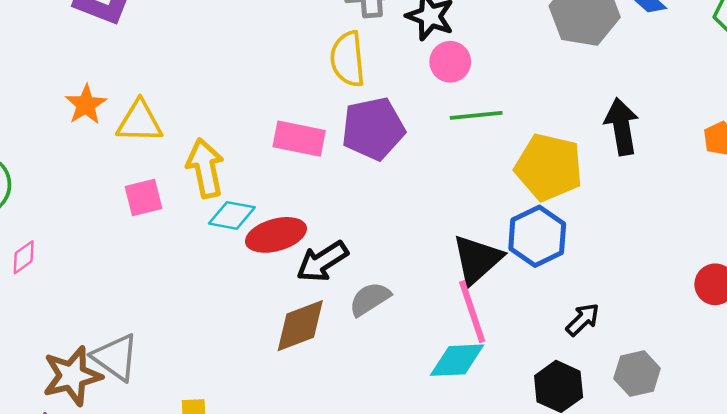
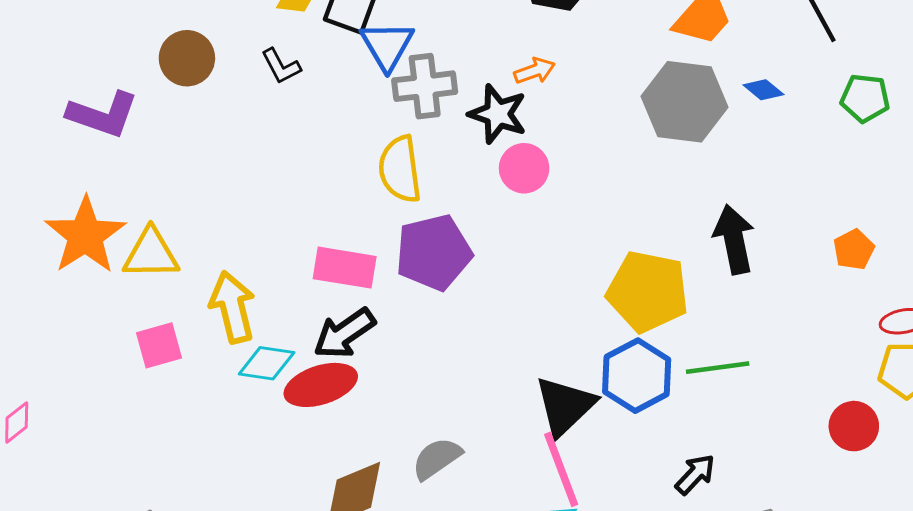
orange star: (86, 105) -> (85, 235), size x1.6
green line: (476, 115) -> (718, 368), moved
black arrow: (322, 262) -> (344, 333), moved

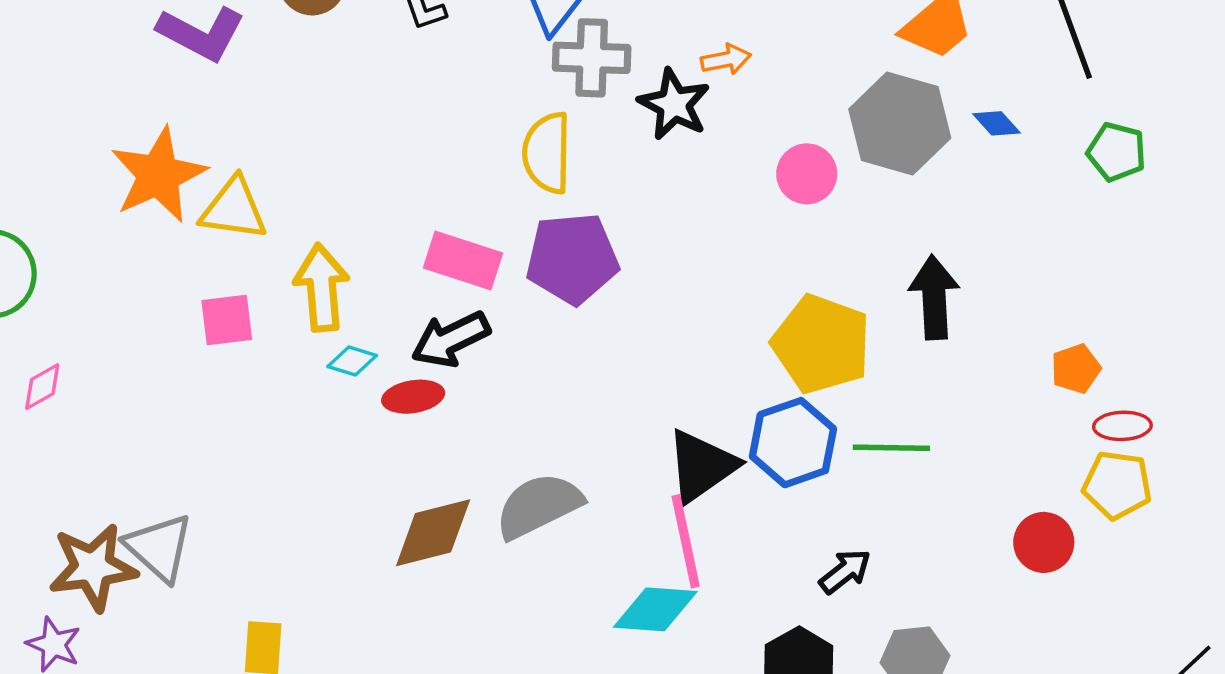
pink circle: (524, 168) -> (807, 174), moved
orange pentagon: (854, 250) -> (1076, 369), moved
cyan diamond: (267, 363) -> (352, 361), size x0.7
red ellipse: (321, 385) -> (413, 397), size x0.7
gray semicircle: (437, 458) -> (539, 506), size x1.4

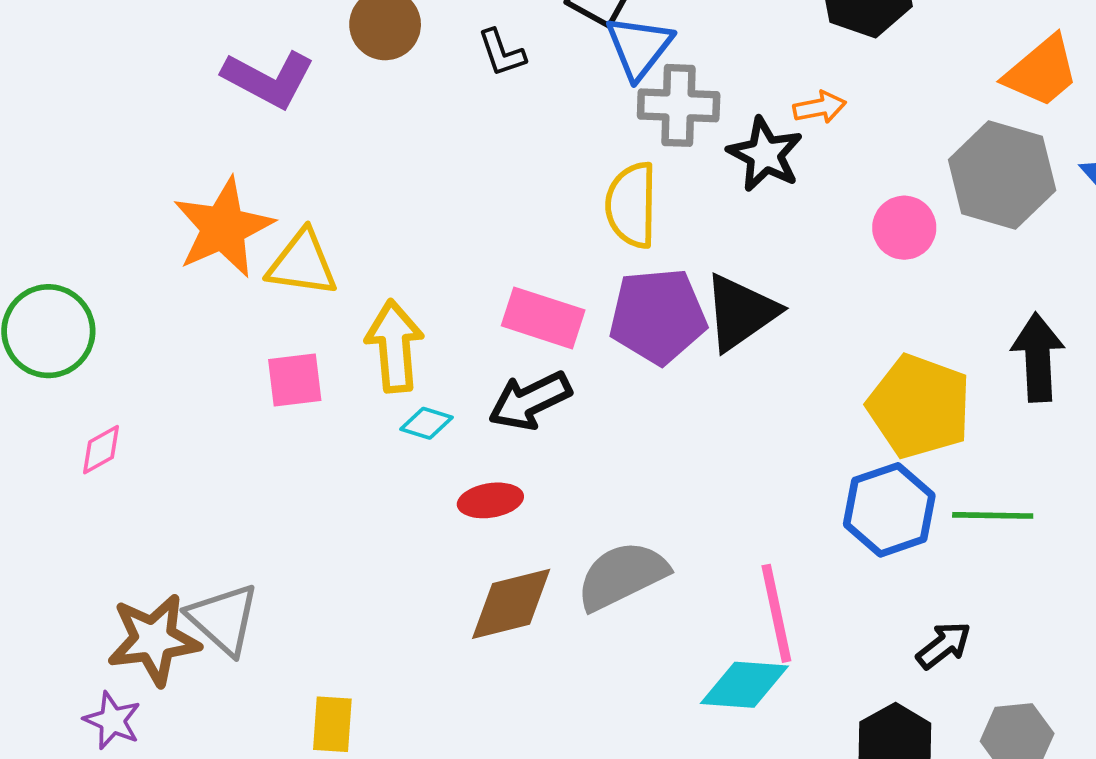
red ellipse: (413, 397) -> (490, 500), moved
black triangle: (702, 466) -> (741, 312), moved

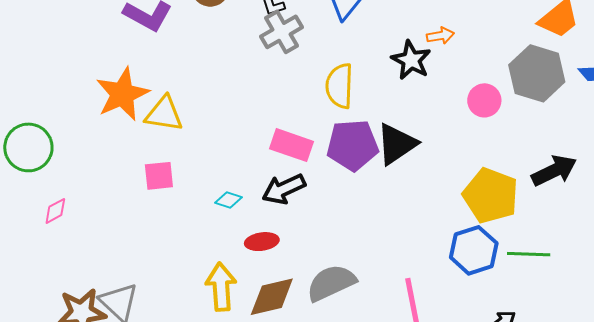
gray cross: (679, 105) -> (281, 32), moved, turned -33
yellow arrow: (394, 346) -> (221, 287), moved
black arrow: (1038, 357) -> (554, 171), turned 66

